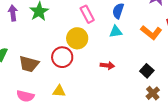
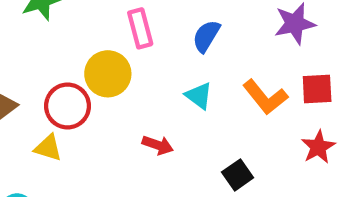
cyan triangle: (116, 32) -> (199, 96), moved, turned 32
yellow triangle: (59, 91) -> (48, 148), moved

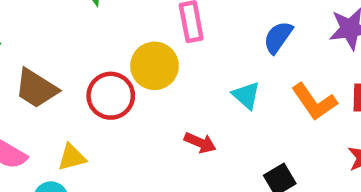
blue semicircle: (206, 36) -> (278, 37), moved
yellow triangle: (48, 148) -> (72, 157), moved, turned -36

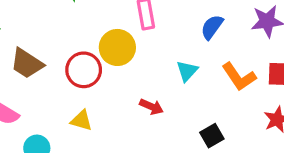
cyan triangle: (246, 95) -> (187, 71), turned 30
yellow triangle: (72, 157) -> (81, 121), moved, turned 30

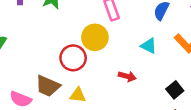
brown trapezoid: (27, 63) -> (48, 86), moved
cyan triangle: (187, 71) -> (149, 46), turned -35

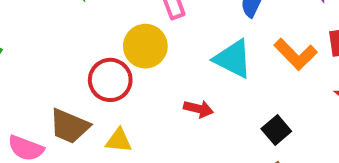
cyan triangle: (149, 46) -> (233, 59), size x1.5

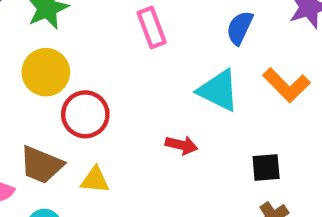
yellow circle: (145, 46) -> (46, 72), moved
black square: (276, 130) -> (266, 167), turned 36

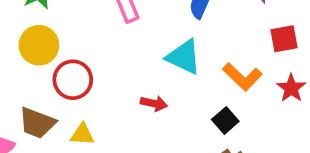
orange L-shape: (286, 85) -> (242, 77), moved
black square: (266, 167) -> (225, 120), turned -35

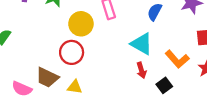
yellow circle: (39, 45) -> (81, 24), moved
red arrow: (154, 103) -> (141, 70), moved, turned 56

